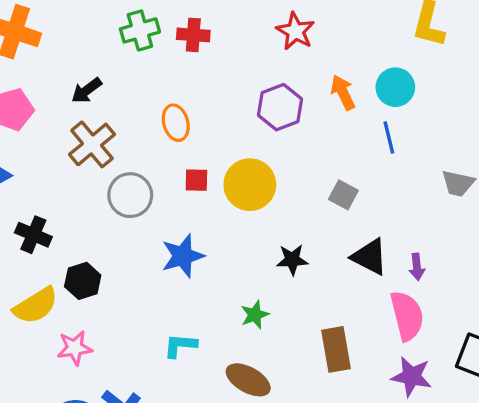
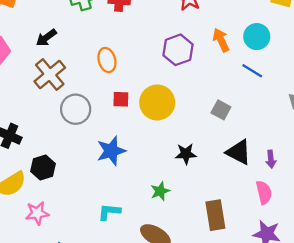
blue line: (389, 137) -> (252, 71), turned -45
pink semicircle: (407, 316) -> (264, 192), size x0.7

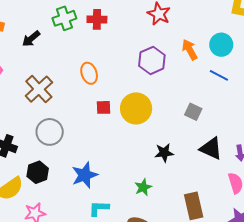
black arrow: (46, 38) -> (31, 39), moved
gray circle: (76, 109) -> (50, 132), moved
blue star: (111, 151) -> (85, 175), moved

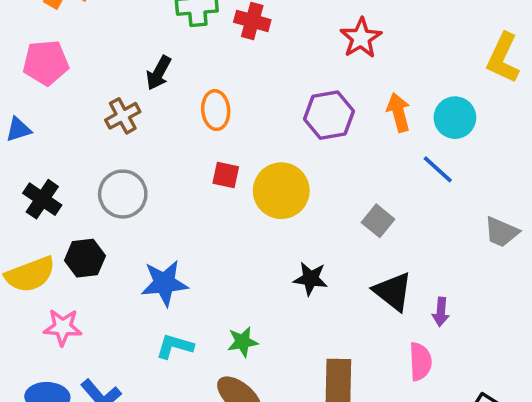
black arrow: (31, 39) -> (159, 73), moved, turned -36
brown cross: (39, 89) -> (123, 116), size x0.7
green star: (143, 187) -> (243, 342), moved

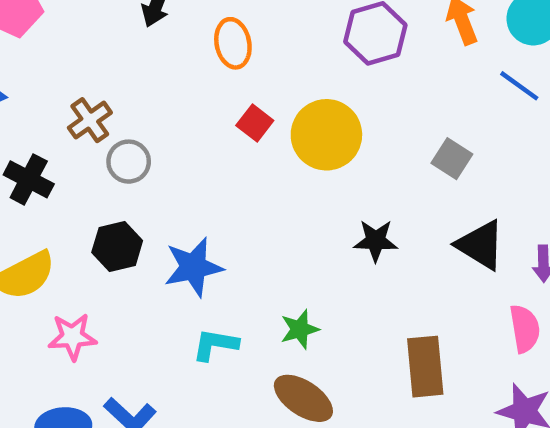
brown cross: (123, 116) -> (90, 120), moved
red square: (226, 175) -> (255, 123), turned 32
gray circle: (123, 194) -> (129, 162), size x0.7
black hexagon: (85, 258) -> (117, 247), moved

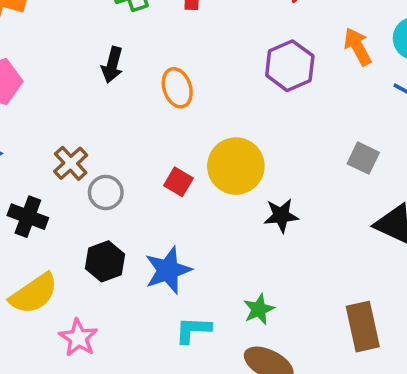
red square: (255, 123) -> (178, 182), moved
yellow circle: (326, 135) -> (236, 166), moved
black star: (376, 241) -> (281, 215), moved
pink star: (72, 337) -> (78, 338), turned -30

